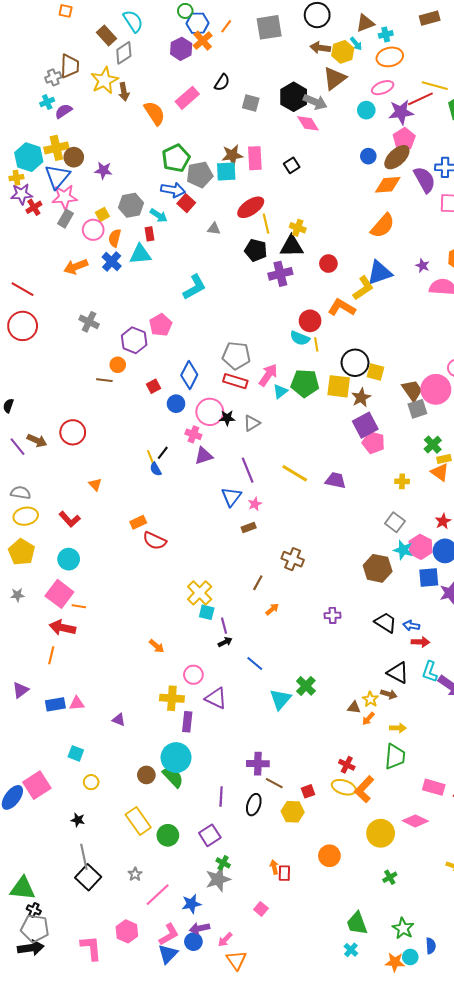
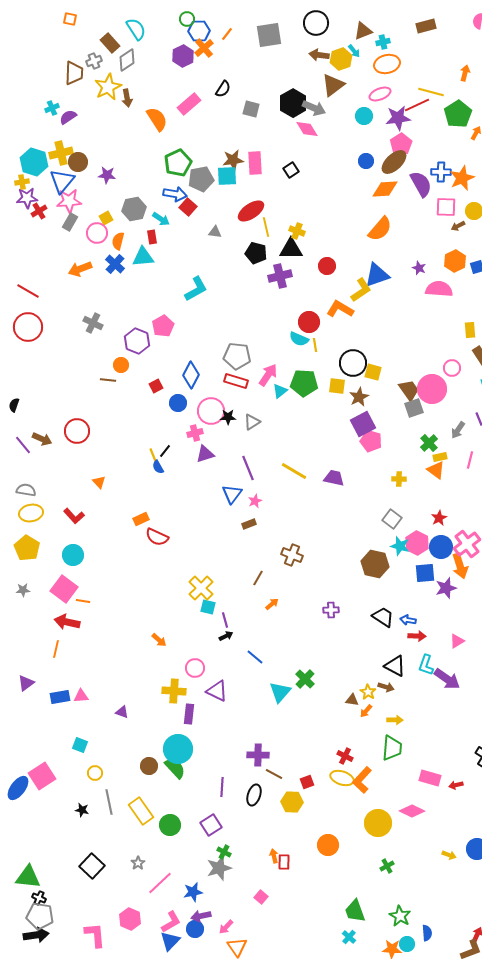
gray cross: (53, 77) -> (94, 61), moved
yellow square: (339, 386) -> (337, 386), size x0.7
pink cross: (193, 434) -> (195, 433), turned -35
gray line: (84, 857) -> (109, 802), moved

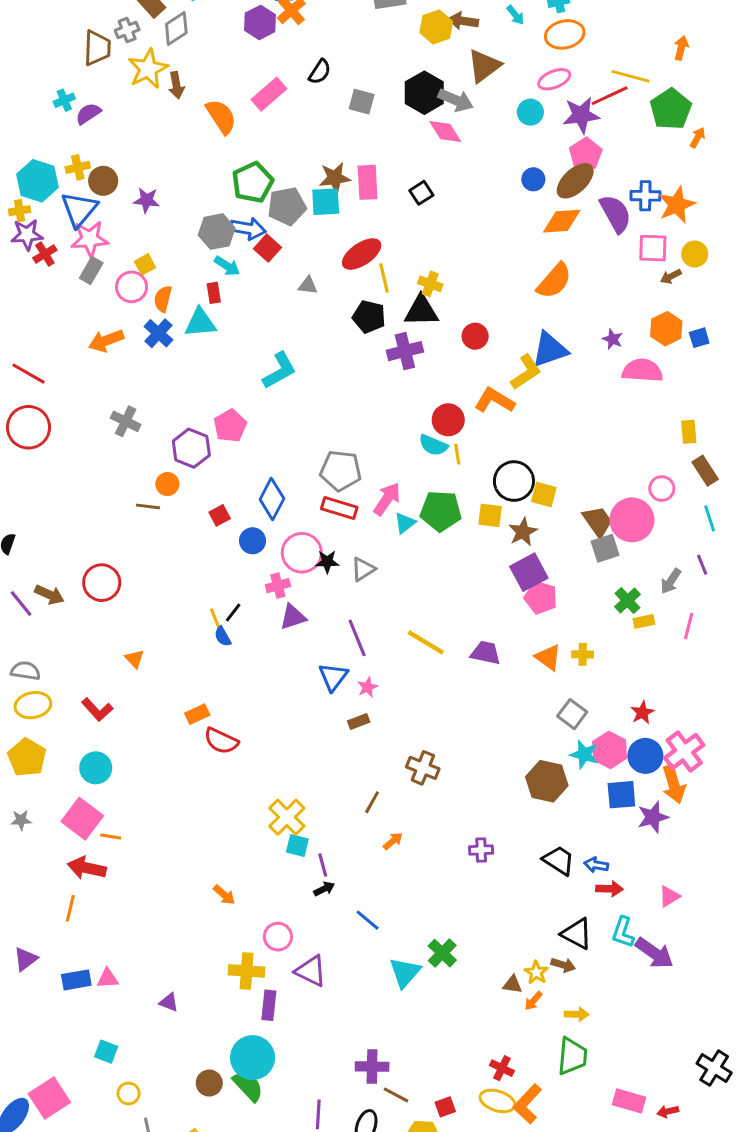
yellow hexagon: (341, 59) -> (436, 27), moved
yellow cross: (61, 153) -> (78, 167), size x0.7
gray hexagon: (134, 209) -> (217, 232), moved
orange triangle: (436, 470) -> (548, 657), moved

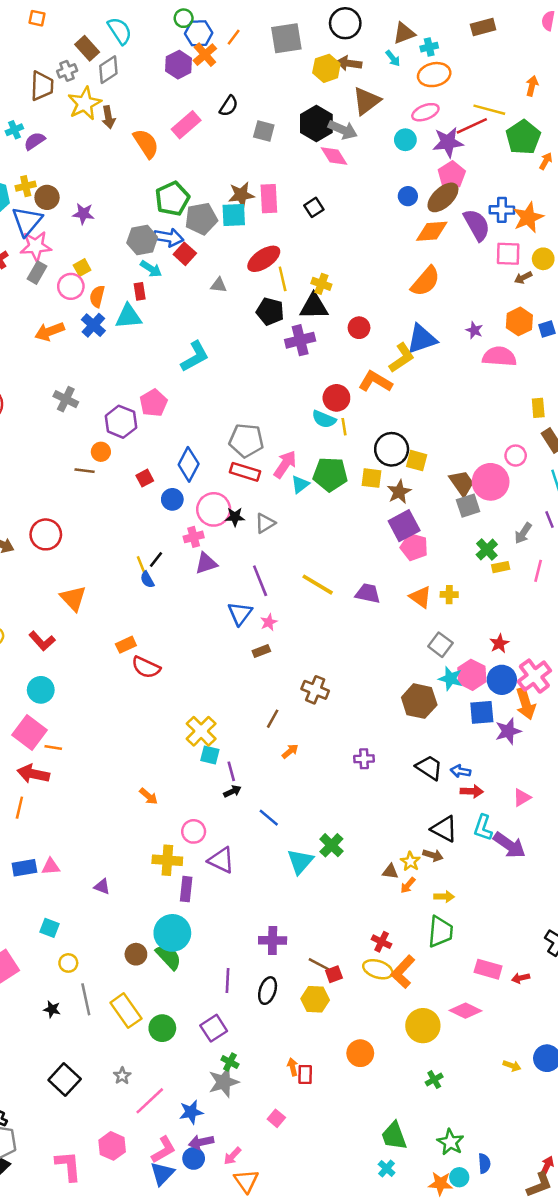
orange triangle: (135, 659) -> (73, 598), size x1.6
brown line: (396, 1095) -> (319, 964), moved

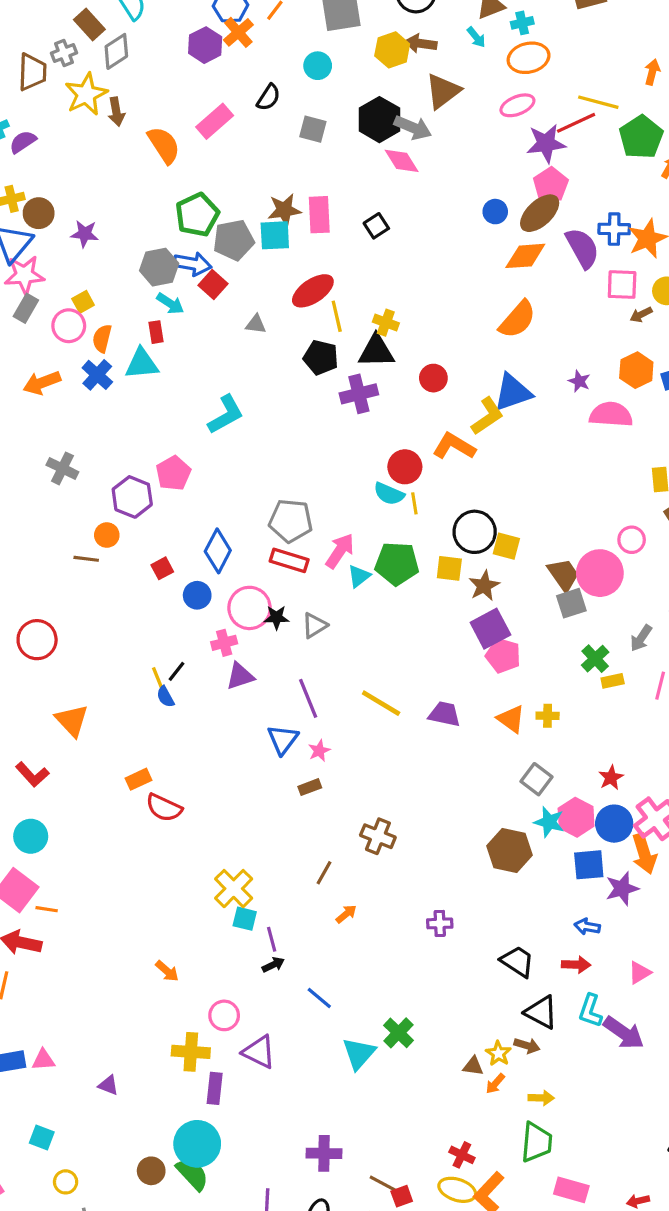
cyan circle: (405, 140) -> (318, 66), moved
black trapezoid: (429, 768) -> (517, 962), moved
blue arrow: (460, 771) -> (587, 927), moved
pink rectangle: (488, 969) -> (571, 1190), moved

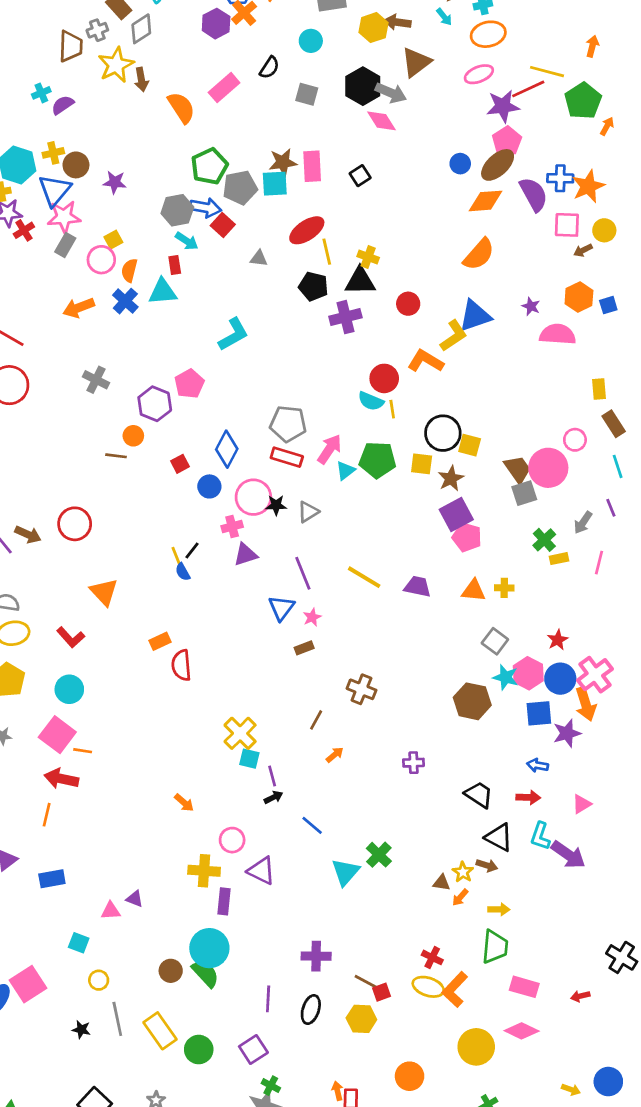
orange triangle: (511, 719) -> (474, 591), turned -30
red semicircle: (164, 808) -> (181, 665), turned 60
pink triangle: (43, 1060) -> (111, 911), moved

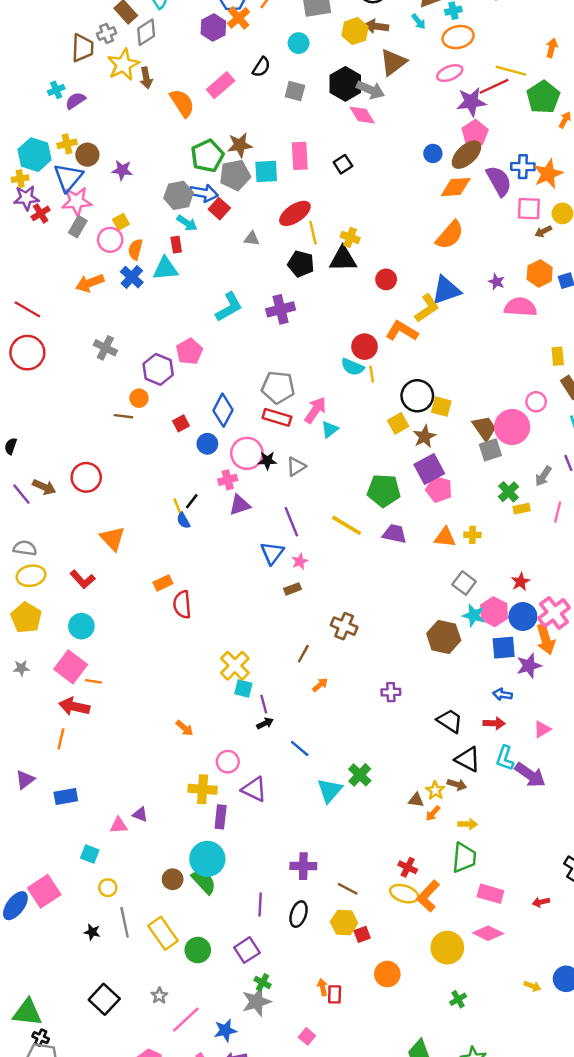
brown star: (283, 162) -> (240, 145), moved
purple cross: (345, 317) -> (281, 309), moved
green pentagon: (377, 460) -> (384, 491), moved
yellow square: (422, 464) -> (398, 423), turned -36
red square: (381, 992) -> (362, 934), moved

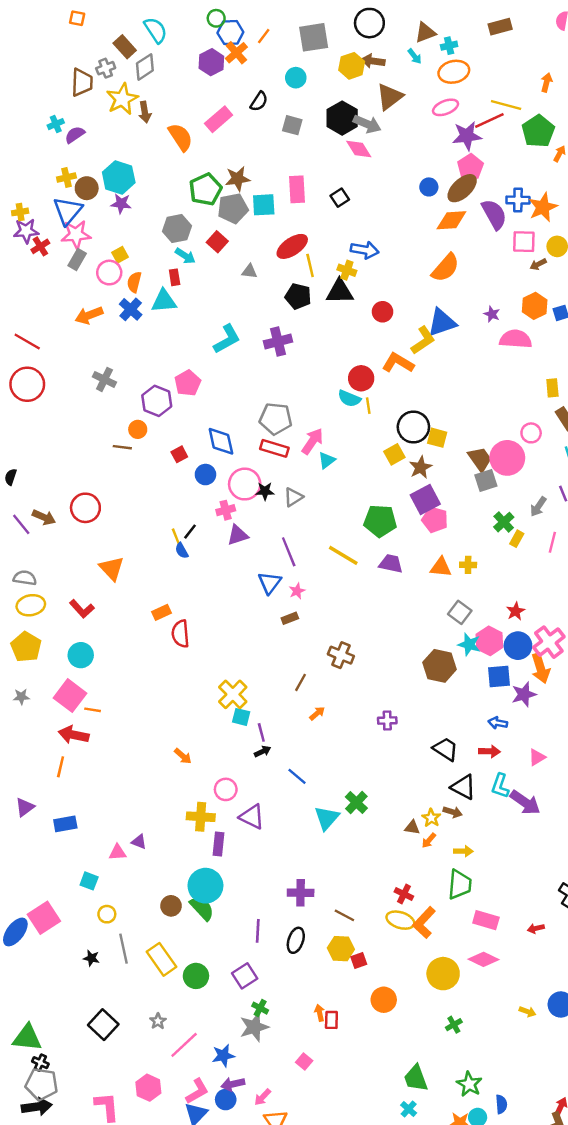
cyan hexagon: (35, 155) -> (119, 177), moved
blue arrow: (204, 193) -> (365, 250), moved
blue diamond: (223, 410) -> (221, 441), turned -40
yellow rectangle: (522, 509) -> (517, 539), turned -49

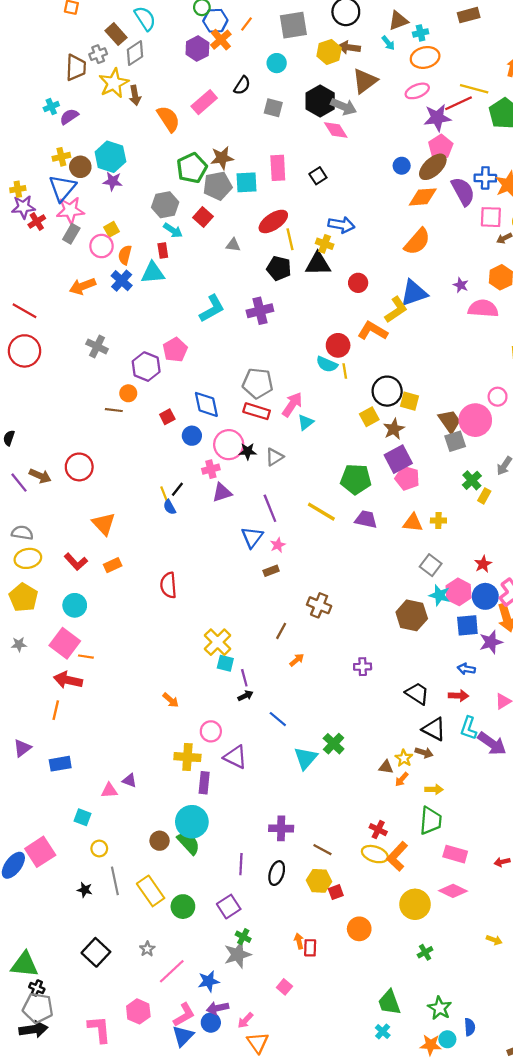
orange rectangle: (162, 612) -> (113, 565), moved

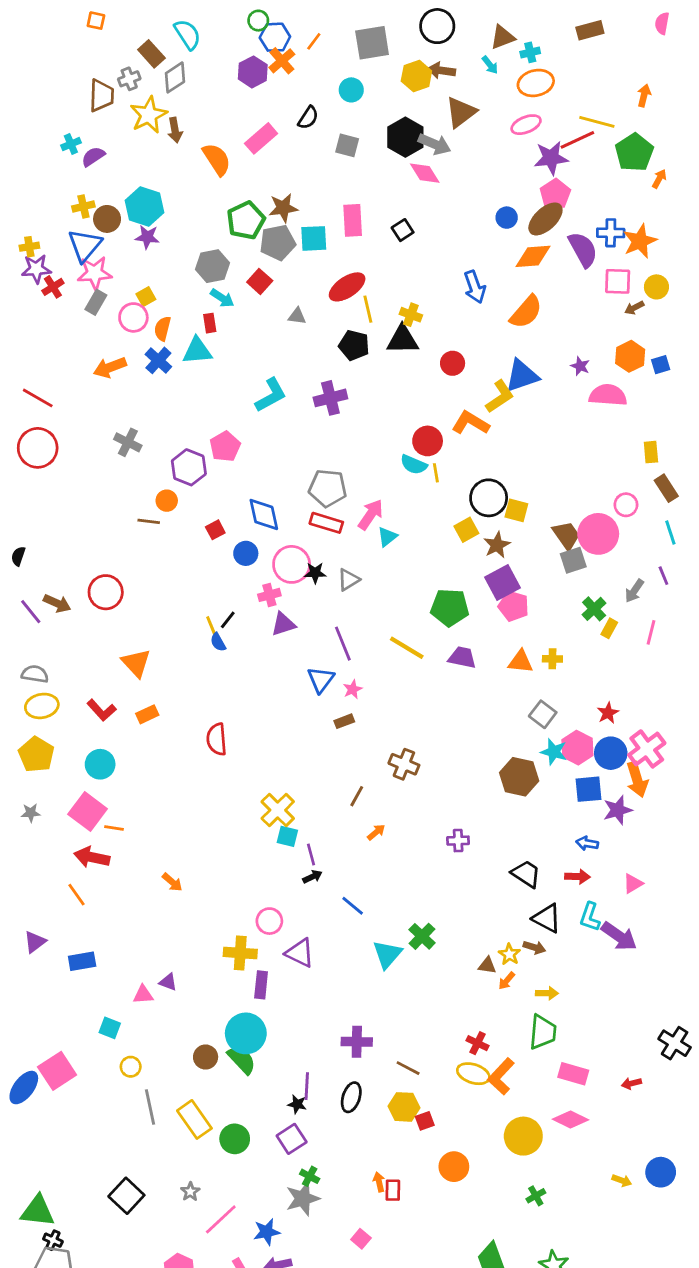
blue arrow: (341, 225) -> (475, 287), moved, turned 60
orange arrow: (171, 700) -> (172, 882), moved
orange line: (56, 710) -> (77, 895), turned -48
black star: (85, 890) -> (297, 1104), moved

